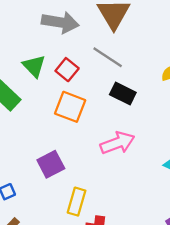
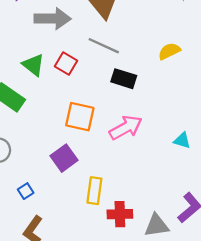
orange square: (70, 107) -> (80, 117), moved

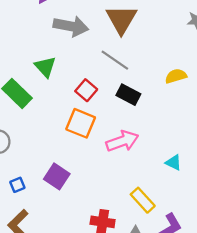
red square: (66, 64) -> (86, 90), moved
purple square: (64, 158) -> (57, 176), moved, turned -30
yellow rectangle: (94, 191) -> (143, 200), moved, turned -60

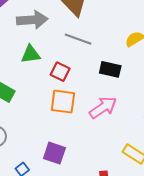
green triangle: (45, 67) -> (31, 54), moved, turned -40
black rectangle: (128, 95) -> (110, 69), moved

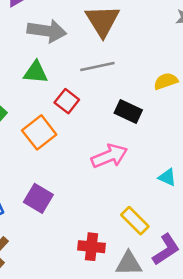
gray line: (78, 39) -> (97, 66), turned -44
orange square: (63, 102) -> (39, 132), moved, turned 32

